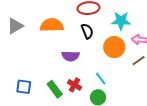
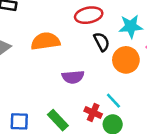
black semicircle: (87, 31) -> (102, 42), moved
red cross: (75, 85) -> (93, 113), moved

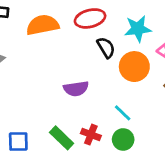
orange semicircle: (45, 41) -> (43, 25), moved
red cross: (93, 113) -> (91, 135), moved

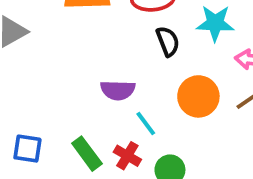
orange circle: (134, 67) -> (198, 96), moved
cyan line: (123, 113) -> (146, 124), moved

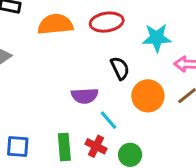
black semicircle: (168, 41) -> (120, 68), moved
green rectangle: (87, 154) -> (64, 147), turned 36

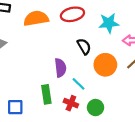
purple semicircle: (85, 96) -> (60, 68), turned -90
green rectangle: (64, 147) -> (46, 94), moved

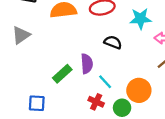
black semicircle: (84, 46) -> (113, 42), turned -42
orange circle: (105, 65) -> (139, 90), moved
green rectangle: (46, 94) -> (62, 74), moved, turned 54

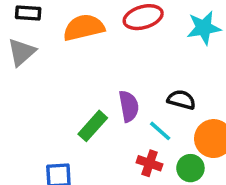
gray triangle: (21, 35) -> (22, 52), moved
black semicircle: (113, 42) -> (181, 100), moved

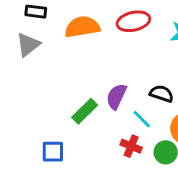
purple semicircle: (129, 106) -> (116, 96), turned -148

